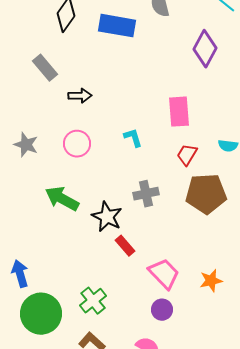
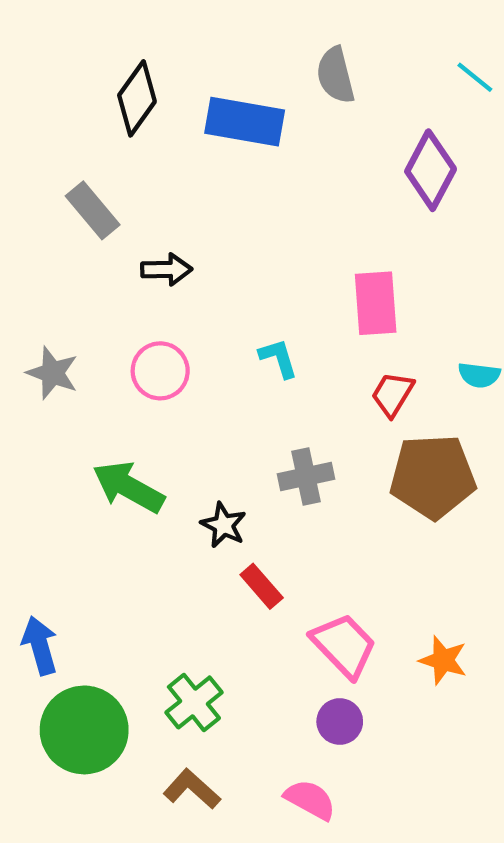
black star: (107, 217) -> (224, 525), size x0.7
orange star: (211, 281) -> (443, 660), turned 30

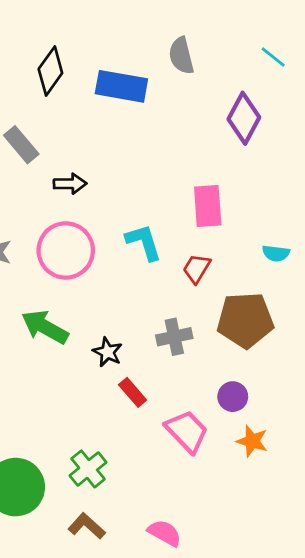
cyan L-shape: (278, 358) -> (144, 242), size x1.4
pink circle: (160, 371) -> (66, 250), size x1.5
red trapezoid: (393, 394) -> (197, 269), moved
gray cross: (306, 476) -> (174, 337), moved
purple circle: (340, 721) -> (233, 397), moved

